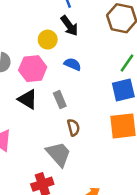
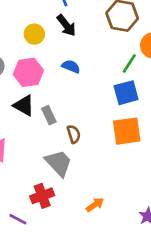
yellow circle: (48, 40) -> (34, 34), moved
gray rectangle: (60, 100) -> (49, 115), moved

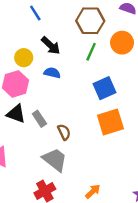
black arrow: (66, 25) -> (51, 45), moved
yellow circle: (34, 34) -> (24, 58), moved
green line: (129, 64) -> (91, 52), moved

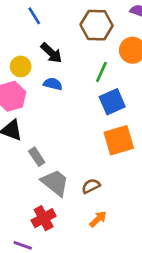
green line: (91, 52) -> (101, 72), moved
gray rectangle: (39, 119) -> (37, 157), moved
brown semicircle: (64, 132) -> (91, 186), moved, turned -91

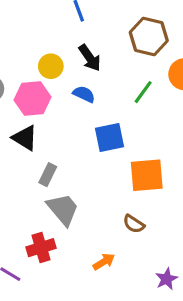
blue square: (112, 102) -> (110, 138), moved
gray rectangle: (37, 157) -> (48, 175), turned 48
brown semicircle: (91, 186) -> (134, 224), moved, turned -132

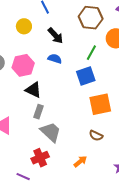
yellow circle: (51, 66) -> (24, 26), moved
black triangle: (25, 138) -> (33, 90), moved
blue square: (110, 138) -> (86, 76), moved

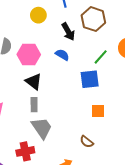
brown hexagon: (91, 18) -> (93, 19), moved
orange square: (100, 104) -> (98, 111), size x0.6
gray rectangle: (39, 112) -> (34, 105), turned -32

